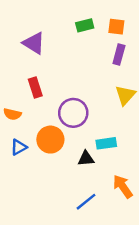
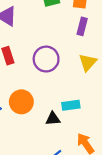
purple circle: (73, 113) -> (46, 59), moved

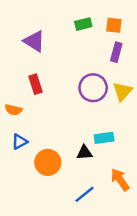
purple circle: (46, 59) -> (93, 88), moved
orange circle: (21, 102) -> (48, 162), moved

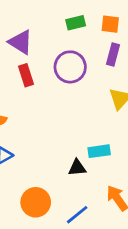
red rectangle: (36, 84) -> (26, 75), moved
purple circle: (93, 88) -> (70, 67), moved
orange circle: (48, 162) -> (36, 202), moved

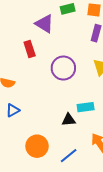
purple triangle: (20, 42) -> (44, 24), moved
purple circle: (70, 67) -> (63, 68), moved

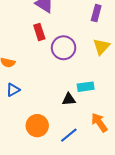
red rectangle: (30, 49) -> (39, 32), moved

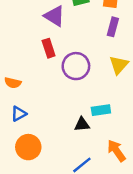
orange circle: (37, 126) -> (28, 147), moved

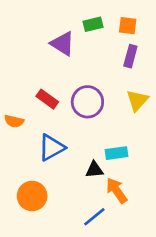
red rectangle: (49, 48) -> (47, 99), moved, turned -36
blue triangle: (19, 114) -> (51, 148), moved, size x1.5
orange arrow: (116, 151) -> (117, 190), moved

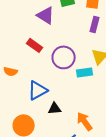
red rectangle: (47, 99) -> (35, 45), moved
cyan rectangle: (117, 153) -> (85, 72), moved
black triangle: (94, 170) -> (55, 108), moved

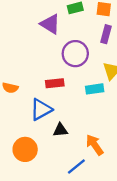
red rectangle: (35, 45) -> (55, 83), moved, turned -42
purple circle: (64, 57) -> (75, 54), moved

